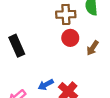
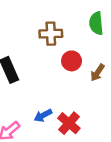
brown cross: (66, 14) -> (51, 34), moved

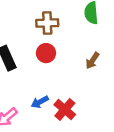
red circle: (72, 61) -> (46, 53), moved

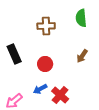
red circle: (46, 53) -> (45, 64), moved

